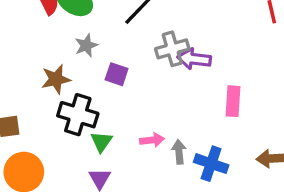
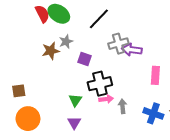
brown star: (56, 79) -> (51, 51), moved
black cross: (78, 115) -> (100, 84), moved, turned -30
blue cross: (211, 164) -> (153, 113), moved

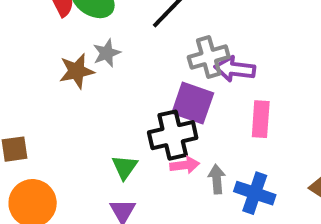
purple square: (84, 59) -> (193, 103), moved, size x1.5
pink rectangle: (155, 75) -> (261, 119), moved
blue cross: (153, 113) -> (255, 193), moved

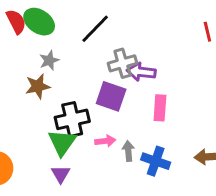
brown star: (77, 71) -> (38, 86), moved
black cross: (173, 135) -> (72, 119), moved
green triangle: (125, 167) -> (62, 142), size x1.5

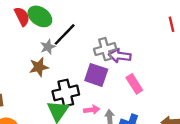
black line: (95, 29) -> (65, 34), moved
pink rectangle: (160, 108) -> (134, 84), turned -36

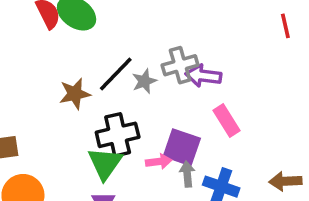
black line: (65, 34) -> (116, 74), moved
gray star: (48, 47) -> (144, 81), moved
purple square: (96, 75) -> (182, 147), moved

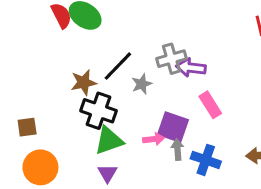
gray star: (144, 81) -> (142, 84), moved
black cross: (118, 135) -> (99, 111), moved, turned 32
green triangle: (105, 163) -> (109, 141), turned 36

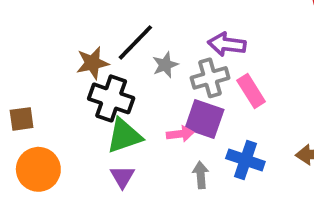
gray cross: (172, 59) -> (210, 78), moved
gray arrow: (177, 150) -> (201, 175), moved

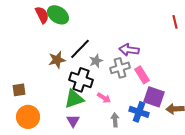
black cross: (111, 98) -> (81, 80), moved
purple square: (204, 119) -> (154, 97), moved
pink arrow: (180, 134) -> (104, 98), turned 40

